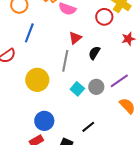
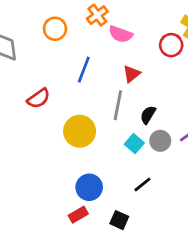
blue line: (29, 33) -> (84, 70), moved
black semicircle: (94, 53) -> (148, 115), moved
black line: (88, 127) -> (142, 185), moved

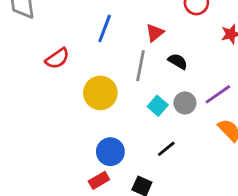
black semicircle: (148, 115) -> (178, 61), moved, turned 90

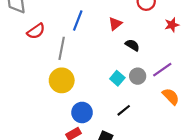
red semicircle: (57, 58) -> (36, 31), moved
gray line: (140, 66) -> (62, 48), moved
yellow circle: (100, 93) -> (62, 80), moved

